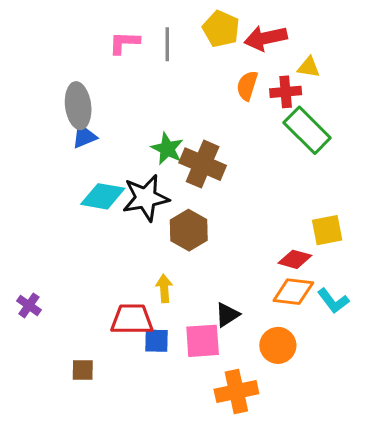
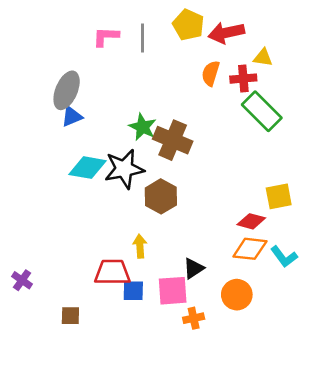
gray ellipse: (78, 106) -> (67, 90), turned 30
purple cross: (29, 305) -> (22, 280), moved
orange cross: (236, 392) -> (194, 318), moved, size x0.6

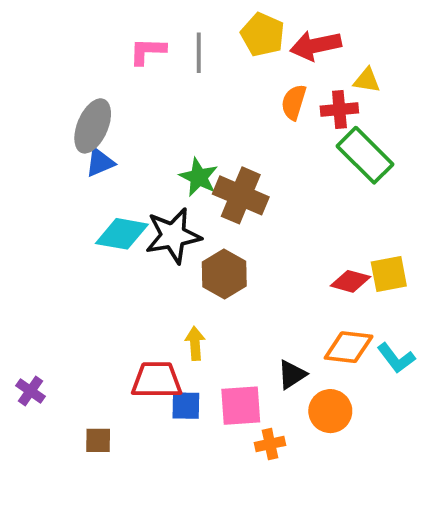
red diamond: (251, 221) -> (350, 281), moved
black triangle: (194, 268) -> (292, 375), moved

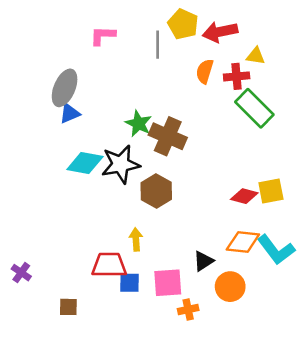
gray line: (199, 53) -> (158, 45), moved
cyan L-shape: (396, 358) -> (276, 250), size x1.4

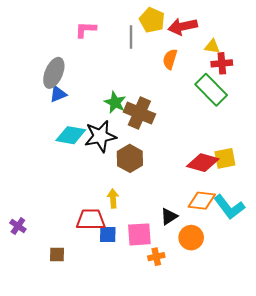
red cross: (237, 76) -> (222, 63), moved
red diamond: (244, 196) -> (203, 163), size x1.4

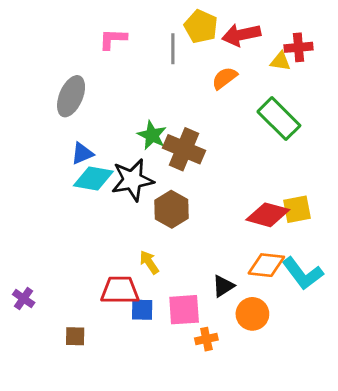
orange semicircle: (170, 59) -> (225, 78), turned 36
red cross: (222, 63) -> (298, 47), moved
blue triangle: (58, 94) -> (82, 153), moved
yellow arrow: (113, 199) -> (149, 262), turned -30

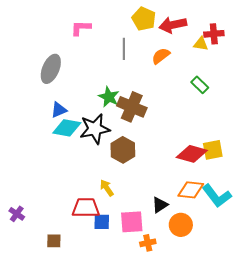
gray line: (173, 49) -> (124, 49), moved
green rectangle: (279, 119) -> (200, 85), size x0.6

